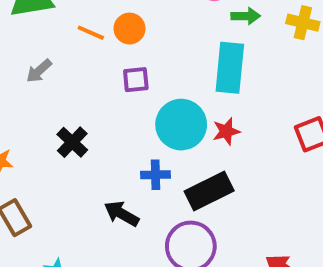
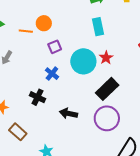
cyan rectangle: (230, 68) -> (98, 27), size x0.7
black cross: (72, 142) -> (38, 97), moved
blue cross: (155, 175) -> (52, 74), moved, turned -32

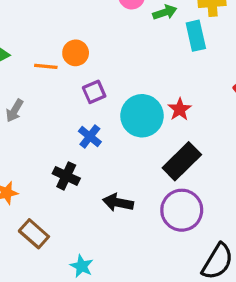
cyan rectangle: (98, 27) -> (196, 36), moved

